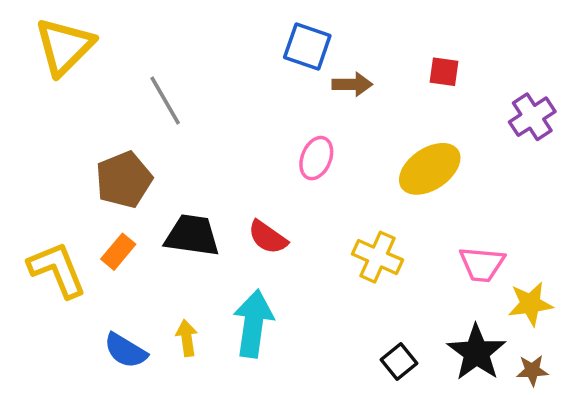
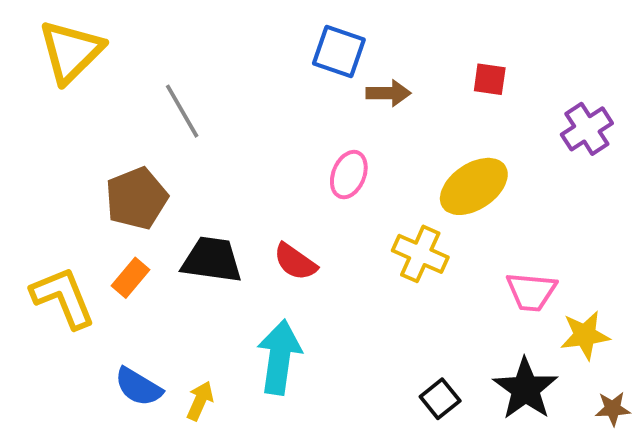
yellow cross: (377, 257) -> (420, 254), moved
yellow arrow: (187, 338) -> (200, 401), moved, turned 32
brown star: (532, 370) -> (613, 409), moved

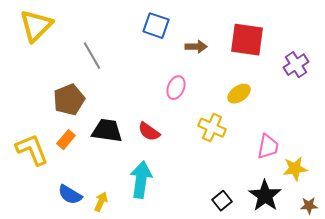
blue square: (339, 51) -> (156, 26), moved
red square: (490, 79) -> (247, 40), size x2.0
yellow ellipse: (474, 186) -> (239, 94), size x0.7
pink trapezoid: (531, 292) -> (268, 147), turned -84

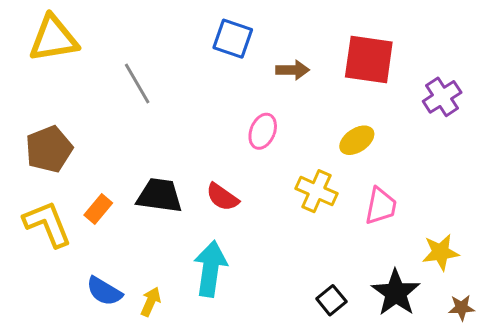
yellow triangle: (36, 26) -> (53, 39), turned 36
brown pentagon: (69, 100) -> (49, 149), moved
pink trapezoid: (268, 147) -> (381, 206), moved

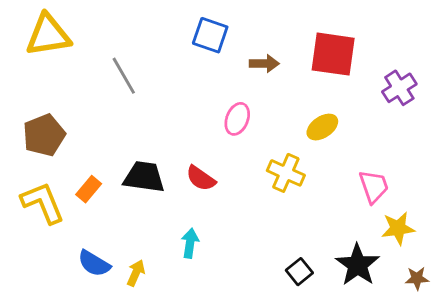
pink trapezoid: (381, 206) -> (374, 186), moved, turned -30
cyan arrow: (210, 269) -> (190, 243), size x0.6

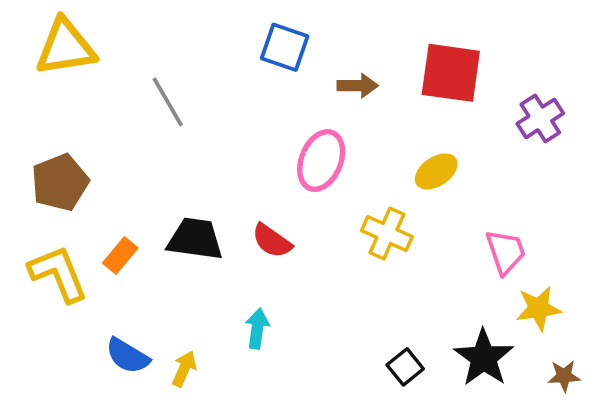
pink ellipse: (237, 119) -> (321, 160), size x1.4

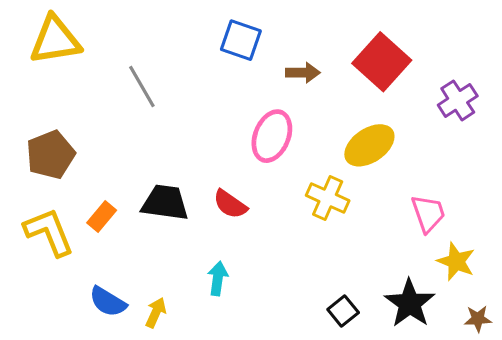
red square: (451, 73) -> (382, 62), turned 34
yellow ellipse: (436, 171) -> (369, 145), size x1.4
yellow star: (538, 308) -> (456, 261), turned 30

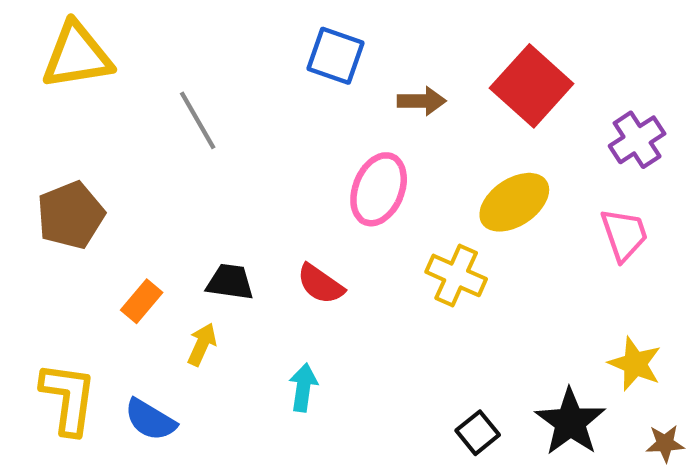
black trapezoid: (165, 203) -> (230, 282), size x0.7
pink trapezoid: (428, 213) -> (624, 235), moved
yellow L-shape: (49, 232) -> (68, 398), moved, turned 30
yellow arrow: (156, 313) -> (202, 344), moved

